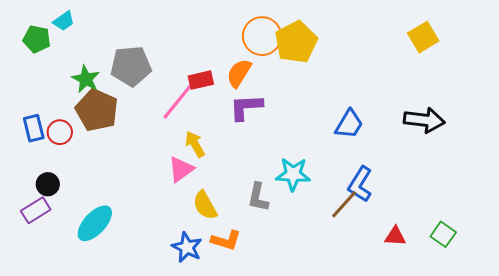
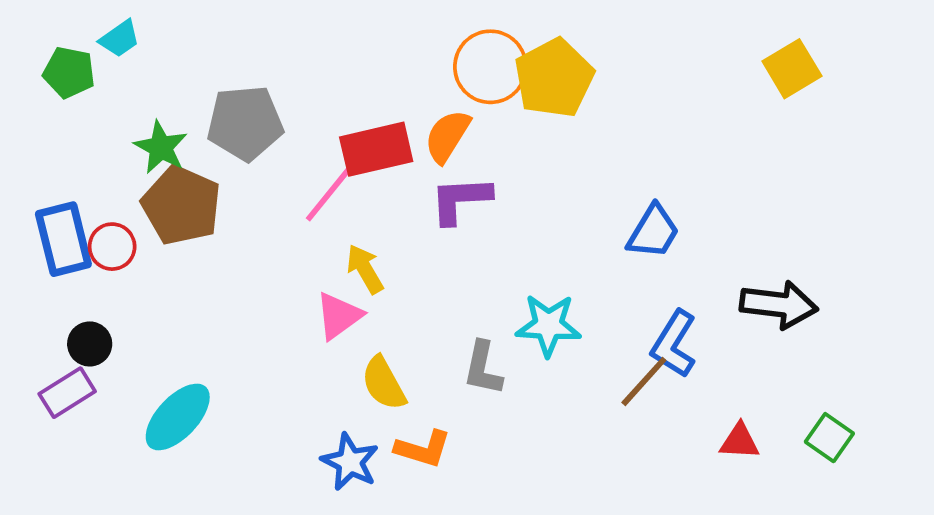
red rectangle: (201, 80) -> (376, 149), size x1.5
black arrow: (424, 120) -> (779, 305), moved
blue rectangle: (34, 128) -> (63, 239), size x1.4

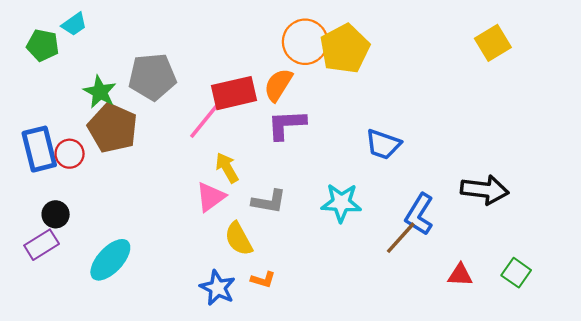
blue trapezoid: (653, 232) -> (383, 144), moved, turned 78
gray L-shape: (483, 368) -> (269, 202), moved, turned -92
orange L-shape: (423, 449) -> (263, 280), size x0.7

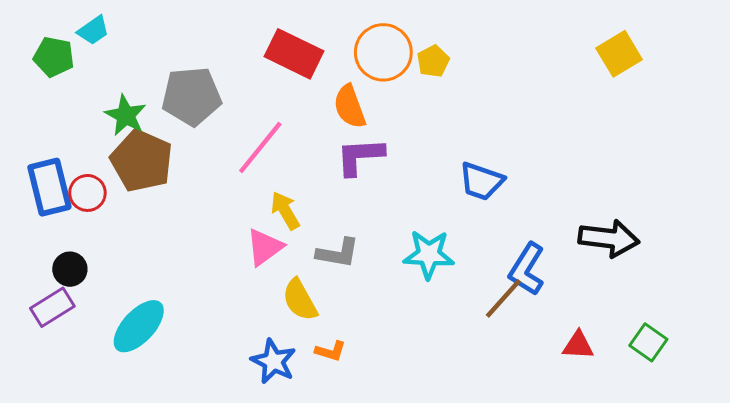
yellow pentagon: (345, 49) -> (433, 61), size x0.5
orange semicircle: (278, 85) -> (350, 107), turned -52
red rectangle: (234, 93) -> (294, 54), moved, turned 39

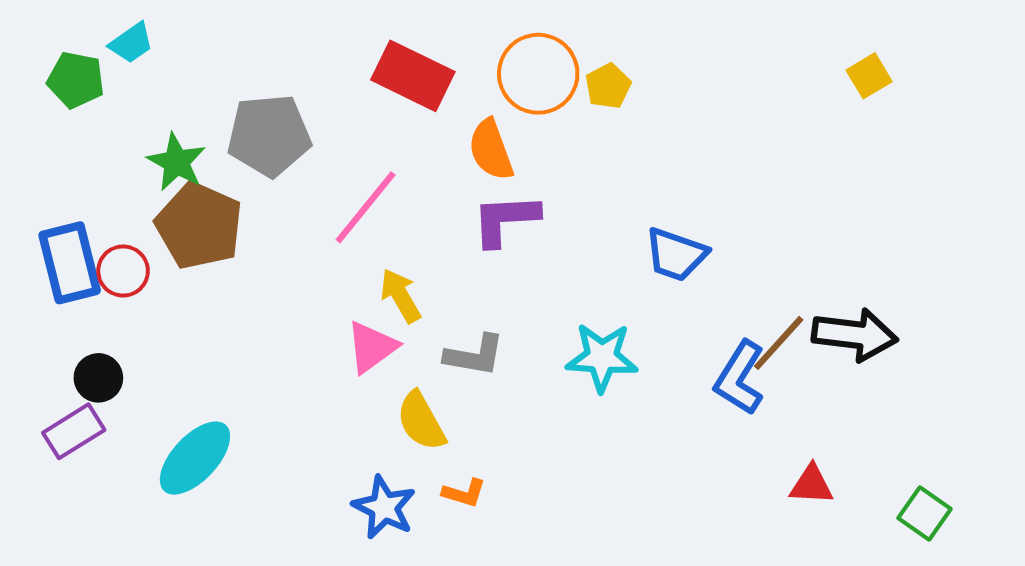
yellow square: (619, 54) -> (869, 76), size x0.7
brown line: (503, 298) -> (779, 343), moved
green square: (648, 342) -> (925, 514), moved

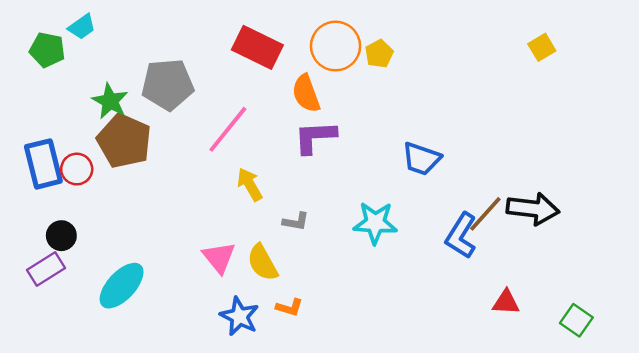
pink triangle: (372, 347) -> (219, 257), moved, turned -33
gray L-shape: (474, 355) -> (296, 222), size x0.7

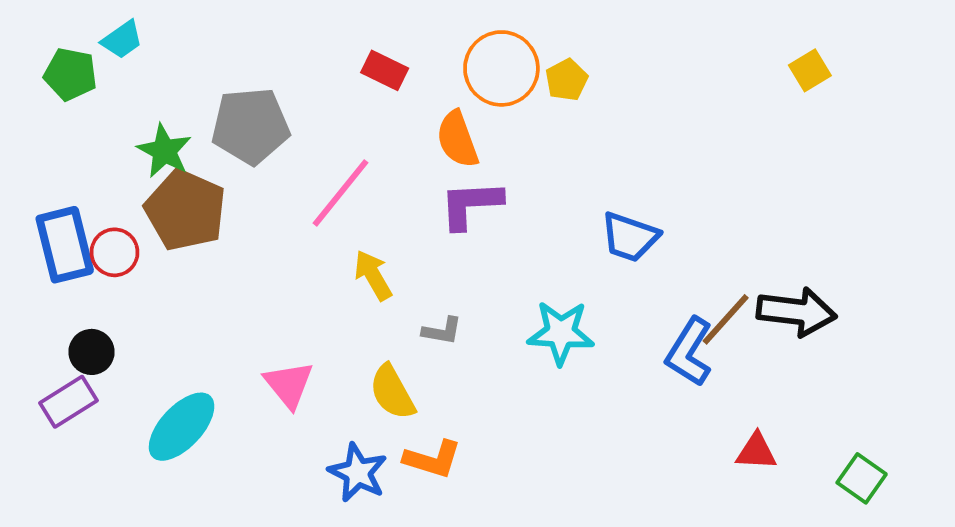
red rectangle: (257, 47) -> (385, 70), size x0.6
pink triangle: (219, 257) -> (289, 385), moved
orange L-shape: (289, 307) -> (432, 459), size x1.4

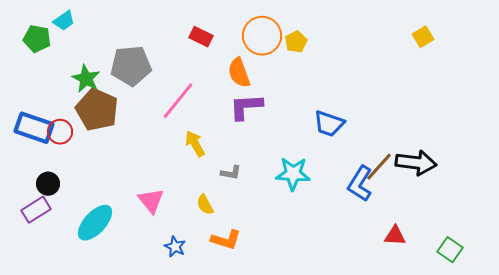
blue rectangle: (65, 245) -> (34, 128), turned -57
yellow semicircle: (392, 392) -> (205, 205), size x0.7
blue star: (358, 473) -> (175, 247), moved, size x0.7

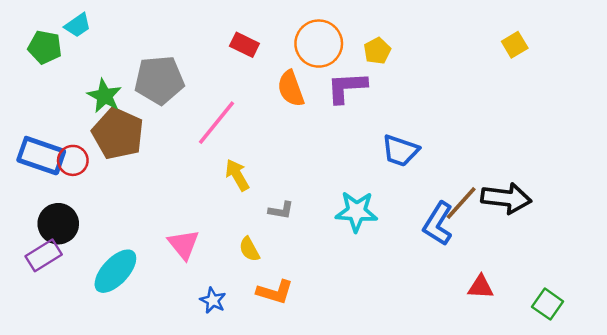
yellow pentagon: (296, 42) -> (377, 51), moved
purple L-shape: (246, 107) -> (347, 87), moved
black circle: (48, 184) -> (58, 224), size x1.4

